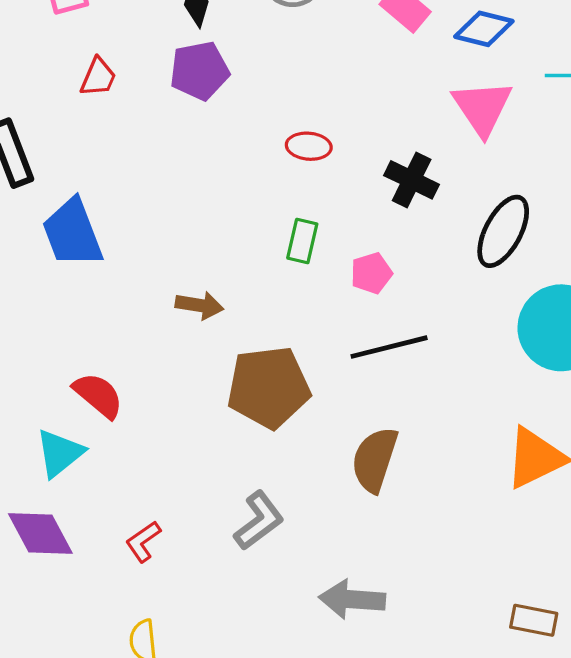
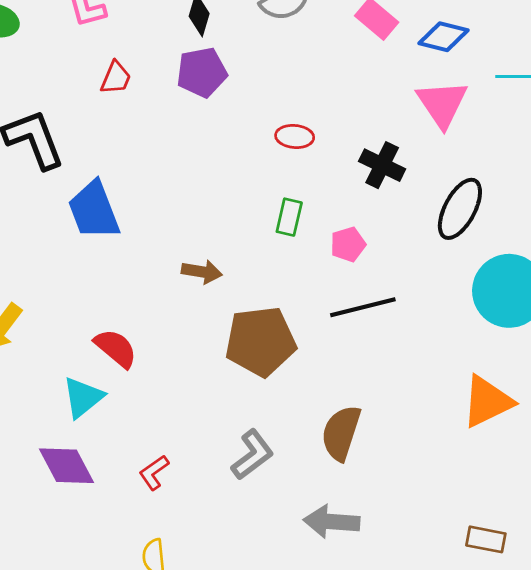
brown semicircle: (375, 460) -> (341, 433), moved

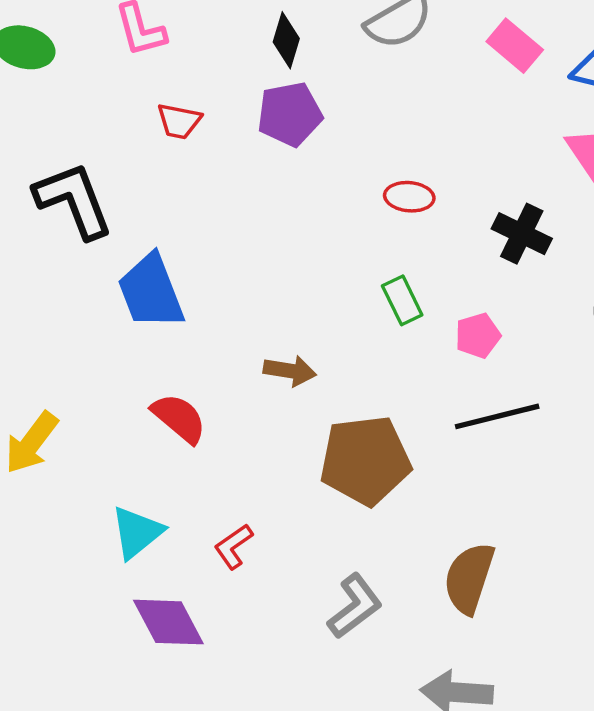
red trapezoid: (116, 78) -> (179, 121), turned 78
green rectangle: (289, 217) -> (402, 300), turned -39
red semicircle: (116, 348) -> (179, 418), moved
purple diamond: (67, 466) -> (168, 622), moved
red L-shape: (154, 472) -> (234, 546), moved

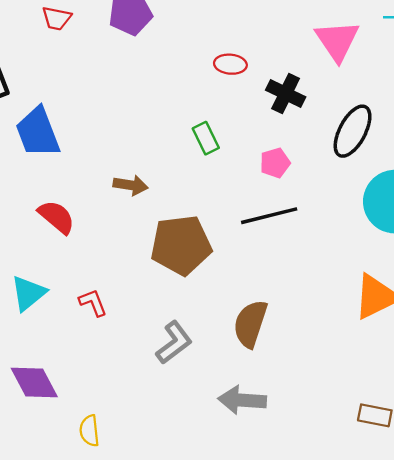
red ellipse: (409, 197) -> (230, 64), moved
pink pentagon: (478, 336) -> (275, 163), moved
red L-shape: (234, 546) -> (93, 303), turned 104
purple diamond: (168, 622) -> (34, 382), moved

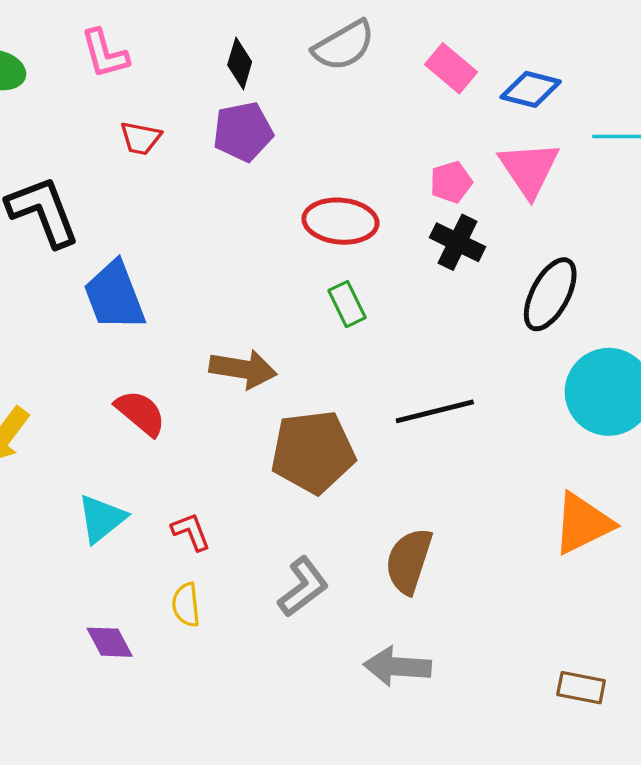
red ellipse: (230, 64) -> (340, 221), moved, size x1.6
pink pentagon: (275, 163) -> (451, 182), moved
brown arrow: (131, 185) -> (243, 369), size x1.4
purple diamond: (34, 382) -> (110, 642), size x0.7
yellow semicircle: (89, 431) -> (186, 605), moved

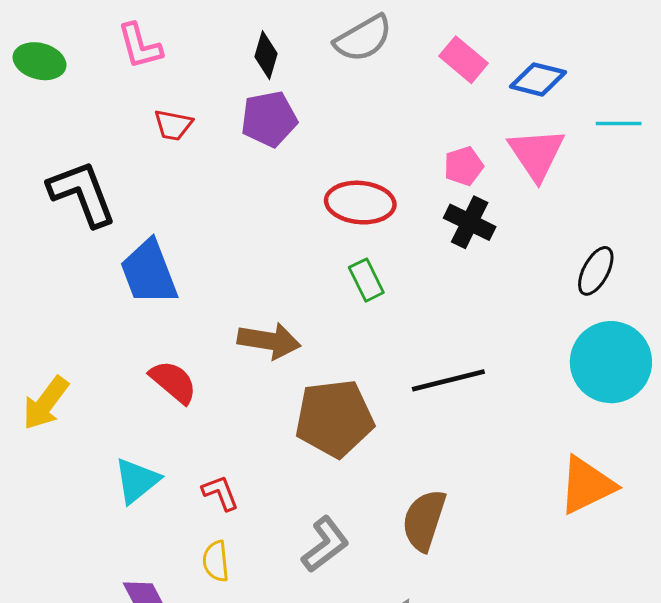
black ellipse: (550, 294) -> (596, 271), moved, size x0.7

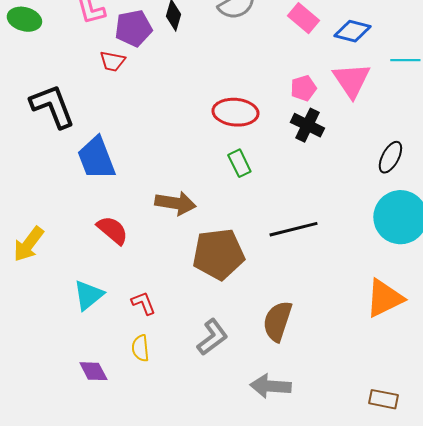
purple pentagon: (269, 119) -> (133, 28), moved

